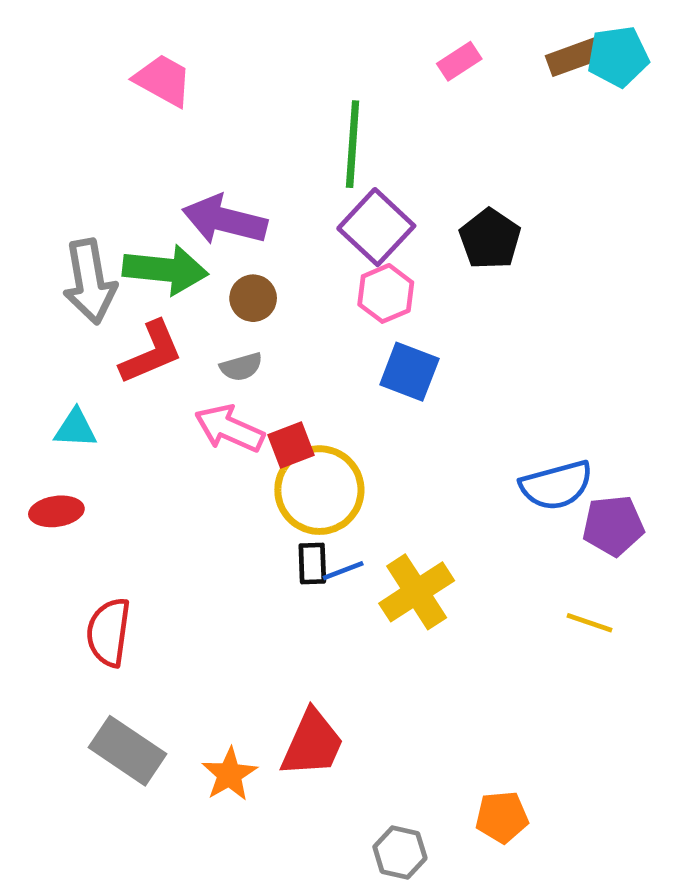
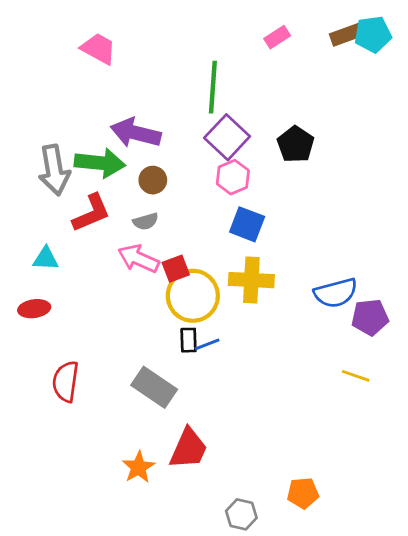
yellow cross: (417, 592) -> (251, 280), moved, turned 36
gray rectangle: (128, 751) -> (154, 387), moved

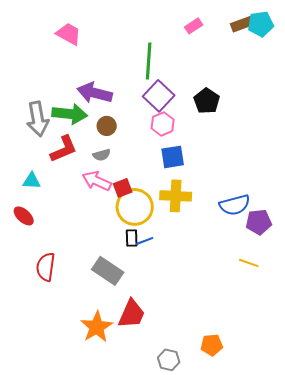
blue square: (247, 224) -> (173, 157), turned -30
red ellipse: (34, 309) -> (24, 216), turned 50
orange star: (138, 467) -> (97, 327), size x1.4

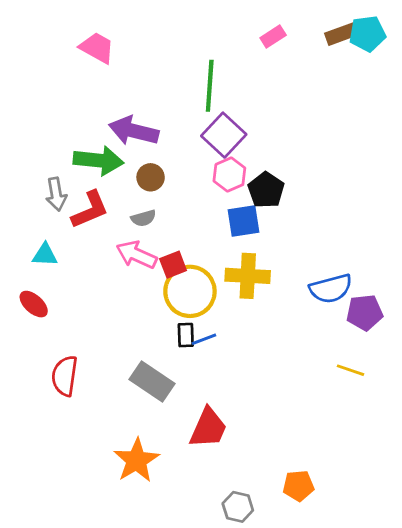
black pentagon: (207, 101) -> (266, 190), moved
gray arrow: (38, 119) -> (56, 194), moved, size x0.7
red trapezoid: (132, 314) -> (208, 428), moved

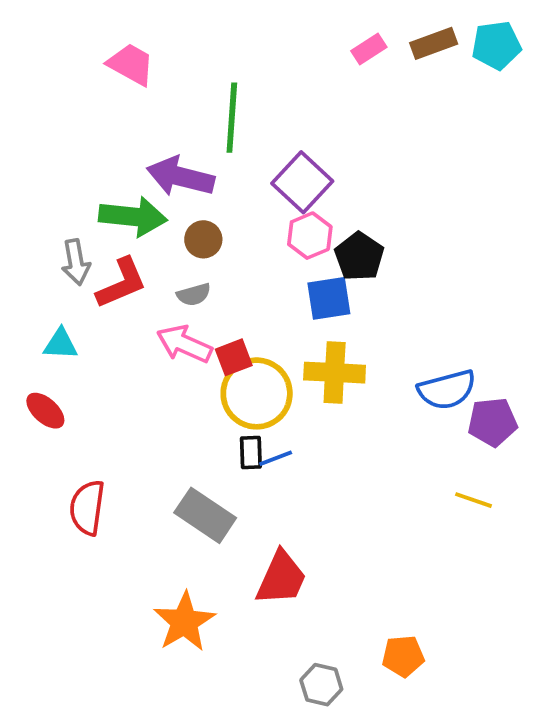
brown rectangle: (342, 34) -> (434, 43), moved
green line: (210, 86) -> (232, 118), moved

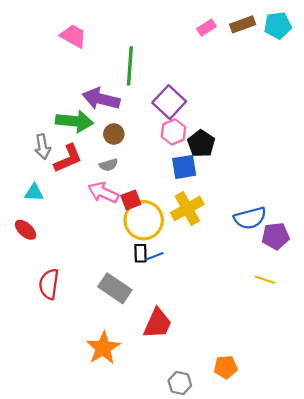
yellow cross: (335, 373) -> (187, 208), turned -32

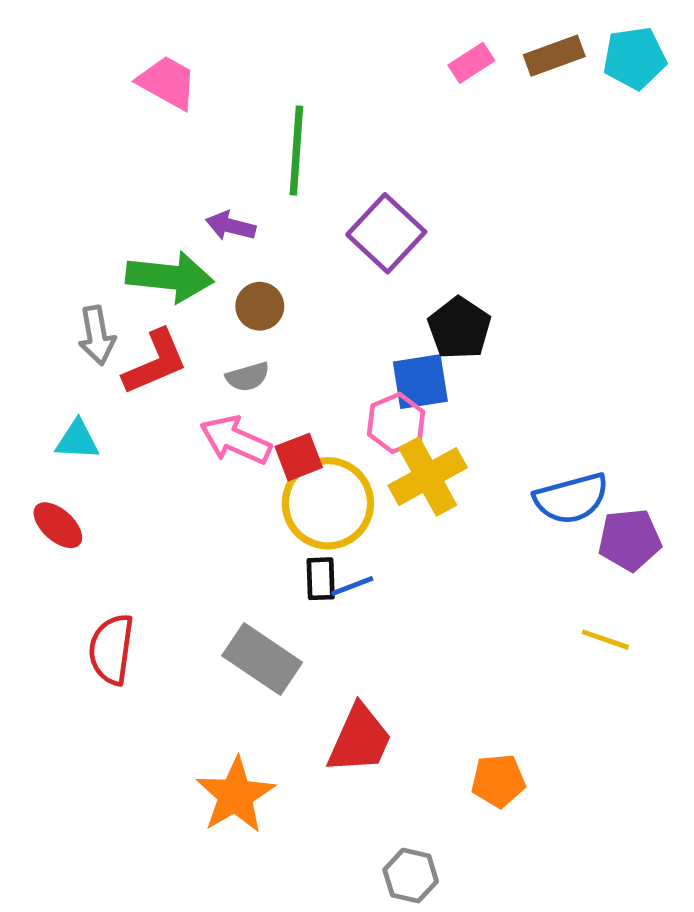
purple arrow: (101, 99) -> (231, 226), size x0.6
pink hexagon: (173, 132) -> (396, 423), moved
orange pentagon: (226, 367) -> (498, 781), moved

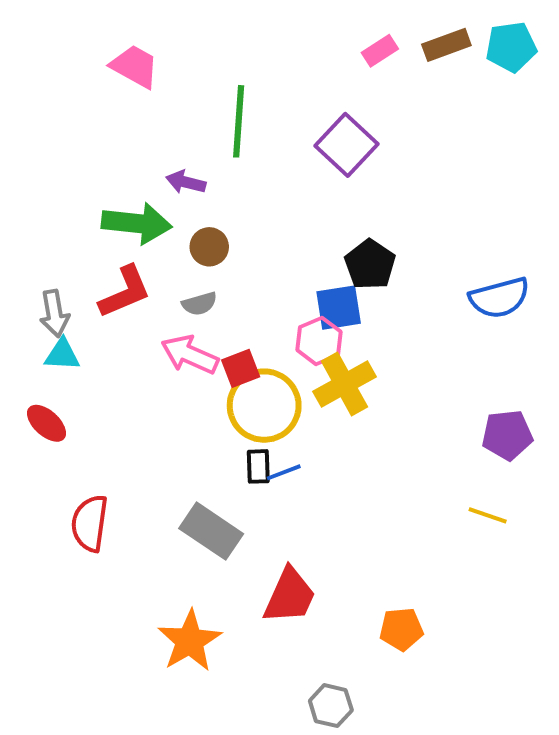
purple square: (386, 233) -> (346, 145), moved
gray arrow: (97, 335) -> (54, 313), moved
blue semicircle: (571, 498) -> (499, 298), moved

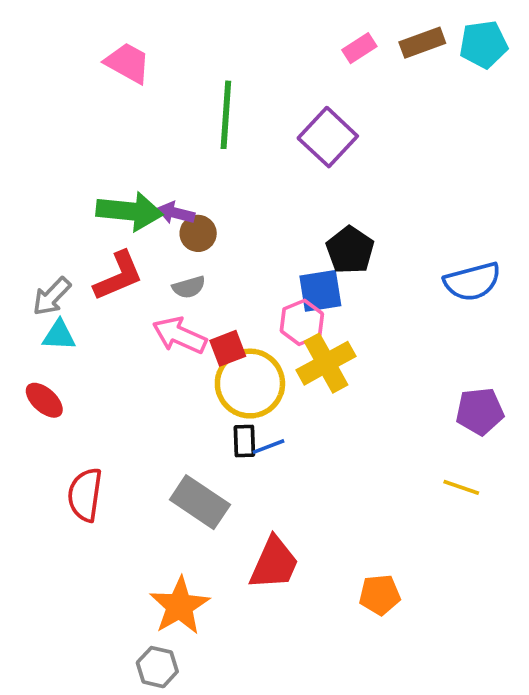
purple arrow: (186, 182) -> (176, 213), moved
gray arrow: (54, 313) -> (52, 296), turned 54
gray hexagon: (331, 706) -> (157, 667), moved

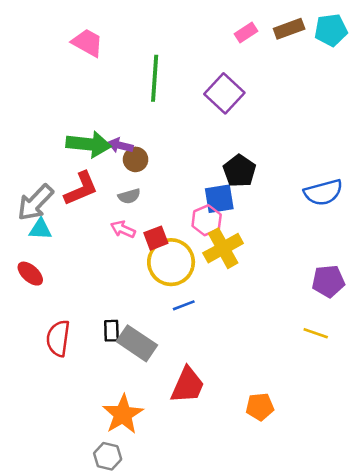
gray arrow: (52, 296) -> (35, 203), size x1.4
pink arrow: (180, 335) -> (123, 229), size x0.7
black rectangle: (244, 441) -> (111, 331), moved

